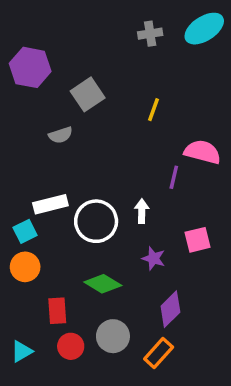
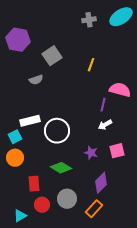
white arrow: (142, 211) -> (105, 125), moved, turned -120
pink square: (197, 240) -> (117, 151), moved
cyan triangle: (22, 351) -> (20, 216), moved

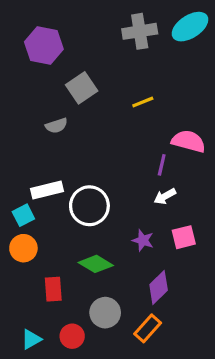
gray cross: (89, 20) -> (140, 31), size x1.5
purple hexagon: (18, 40) -> (44, 45), moved
yellow line: (91, 65) -> (143, 102), turned 48
red circle: (42, 205) -> (72, 336), moved

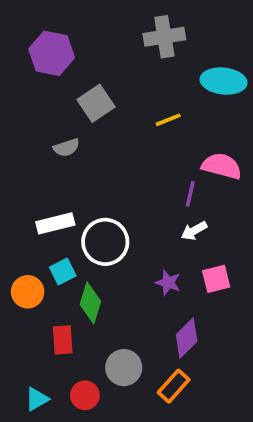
cyan ellipse: (190, 27) -> (224, 81), moved, turned 39
cyan square: (23, 215) -> (63, 271), moved
green diamond: (96, 264) -> (90, 303), moved, turned 76

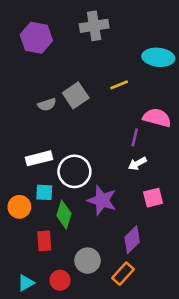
gray cross: (164, 37) -> (94, 26), moved
gray square: (96, 103) -> (76, 95), moved
cyan square: (63, 271) -> (44, 192), turned 30
purple star: (168, 283) -> (102, 200), moved, size x1.6

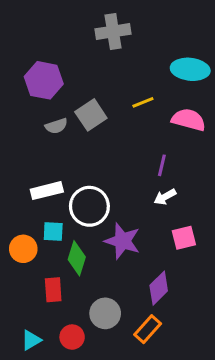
purple hexagon: (36, 38) -> (44, 80), moved
pink semicircle: (157, 118) -> (189, 120), moved

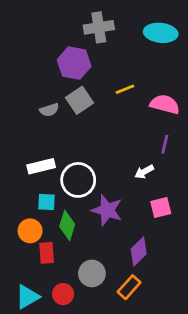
cyan ellipse: (190, 69) -> (161, 33), moved
purple hexagon: (44, 80) -> (74, 63), moved
purple line: (162, 165) -> (165, 144), moved
orange circle: (23, 249) -> (30, 231), moved
cyan triangle: (31, 340) -> (27, 297), size x1.4

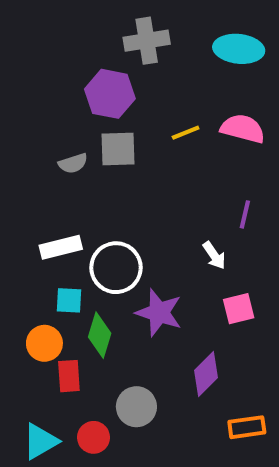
gray square: (80, 100) -> (118, 149), turned 32
pink semicircle: (165, 104) -> (243, 129), moved
white arrow: (144, 172) -> (214, 255), turned -96
orange rectangle: (129, 287) -> (247, 427), moved, turned 40

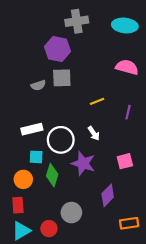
yellow line: (186, 133) -> (97, 101), moved
white arrow: (214, 255) -> (94, 133), moved
red rectangle: (69, 376) -> (18, 205), moved

